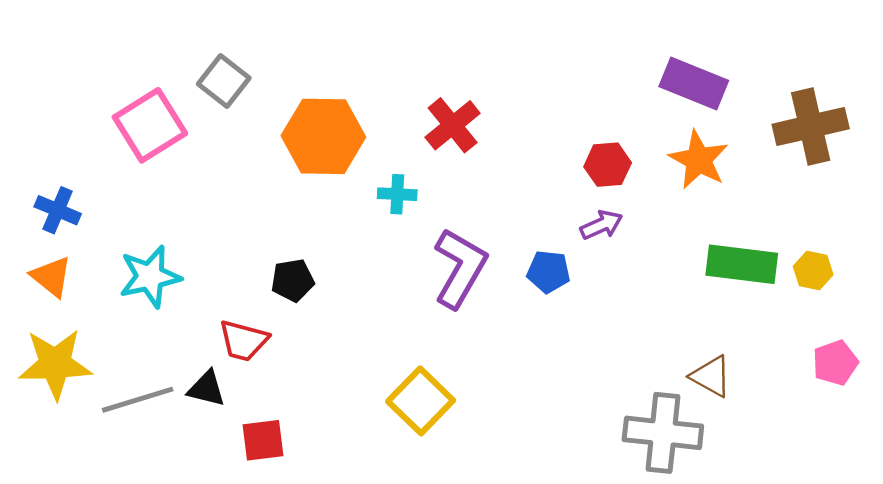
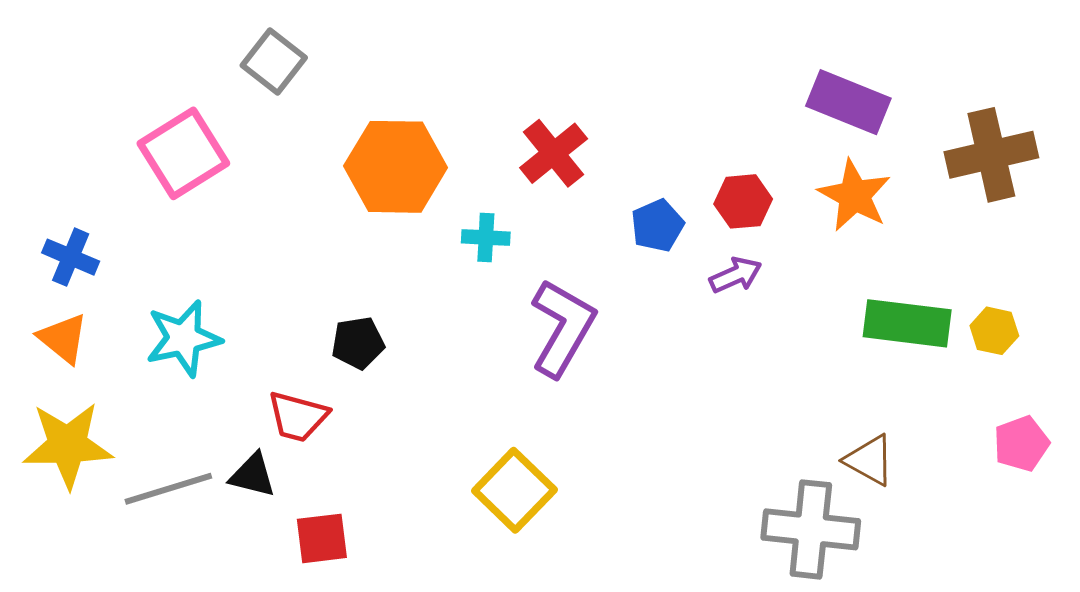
gray square: (224, 81) -> (274, 62), moved
blue pentagon: (549, 272) -> (657, 225), moved, turned -30

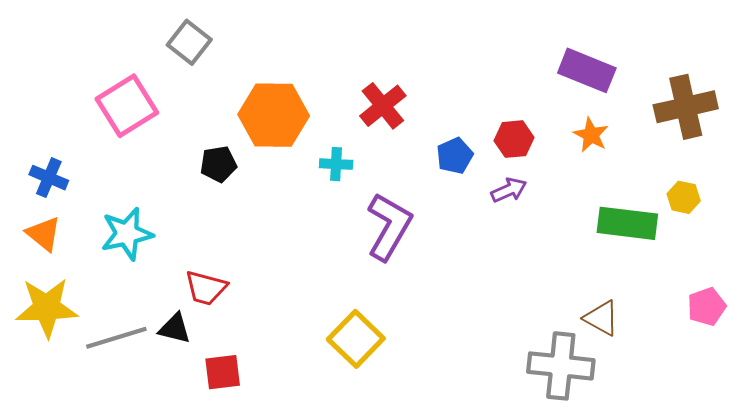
orange star: (854, 195) -> (591, 135), size x0.7
yellow hexagon: (994, 331) -> (684, 197), moved
black pentagon: (358, 343) -> (218, 164), moved

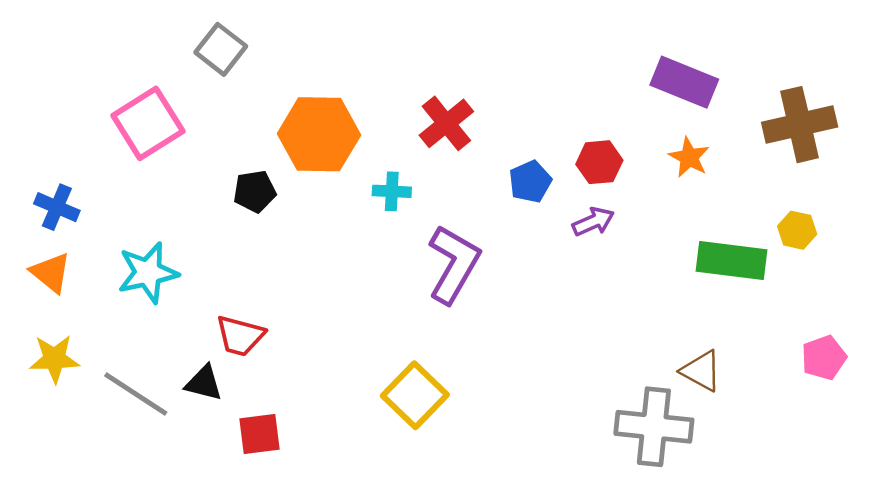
yellow star: (47, 308) -> (54, 359), size x0.7
gray line: (116, 338) -> (136, 394), turned 50

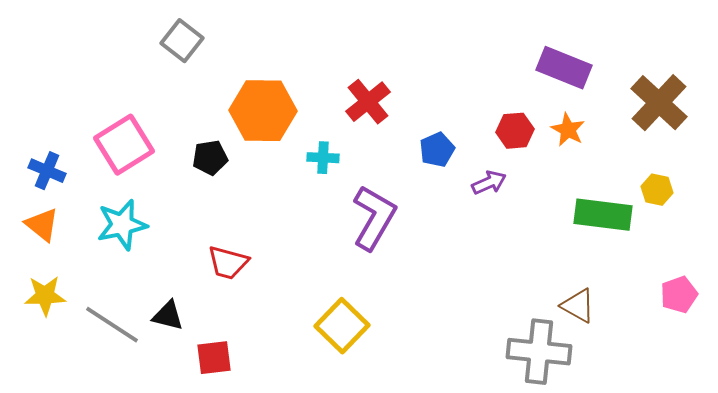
pink square: (148, 123) -> (124, 145), moved
brown cross: (800, 125) -> (659, 103), turned -34
red hexagon: (599, 162) -> (515, 131), moved
red trapezoid: (240, 336) -> (228, 263), moved

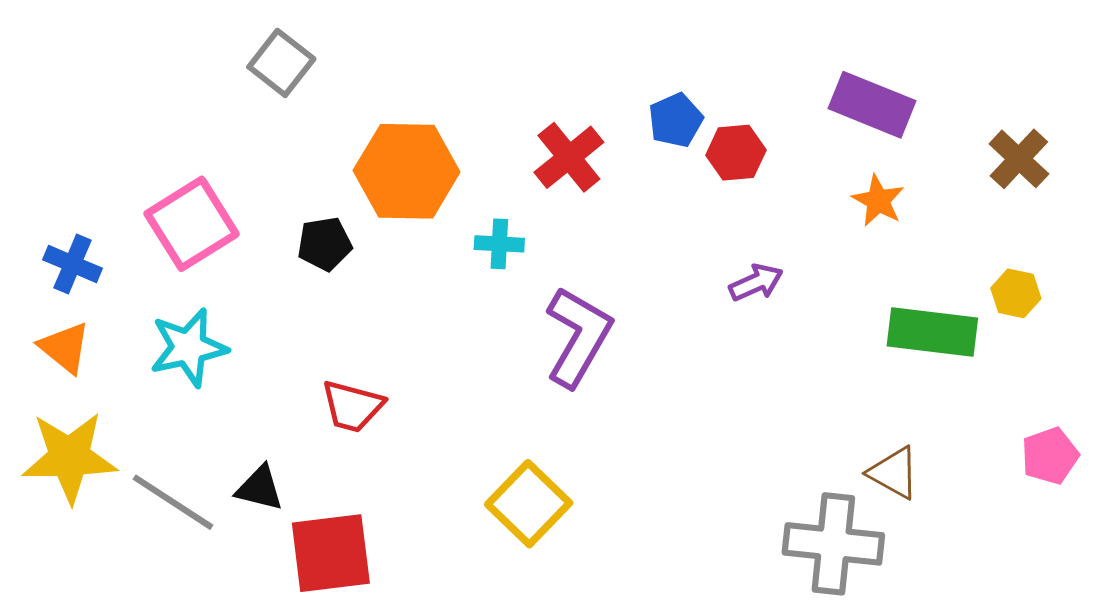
brown cross: (659, 103) -> (1019, 159), size x0.7
red hexagon: (515, 131) -> (736, 153), moved
blue pentagon: (437, 150) -> (676, 120), moved
yellow star: (45, 296) -> (69, 457), size x1.5
red square: (214, 358) -> (331, 553), size x1.5

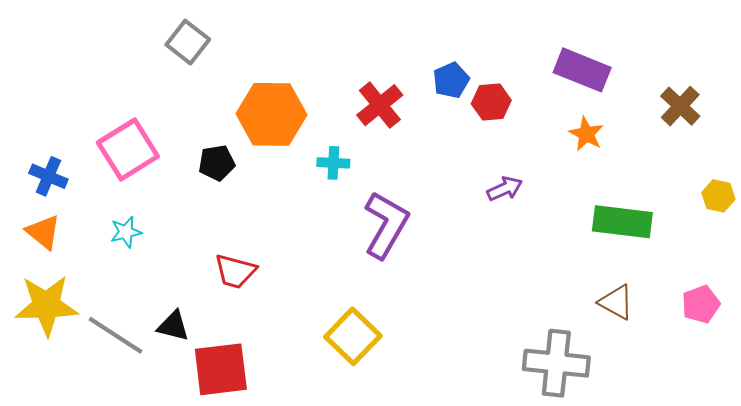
yellow hexagon: (1016, 293) -> (718, 196), moved
cyan star: (188, 348) -> (126, 232), size x0.6
brown triangle: (894, 473) -> (616, 302), moved

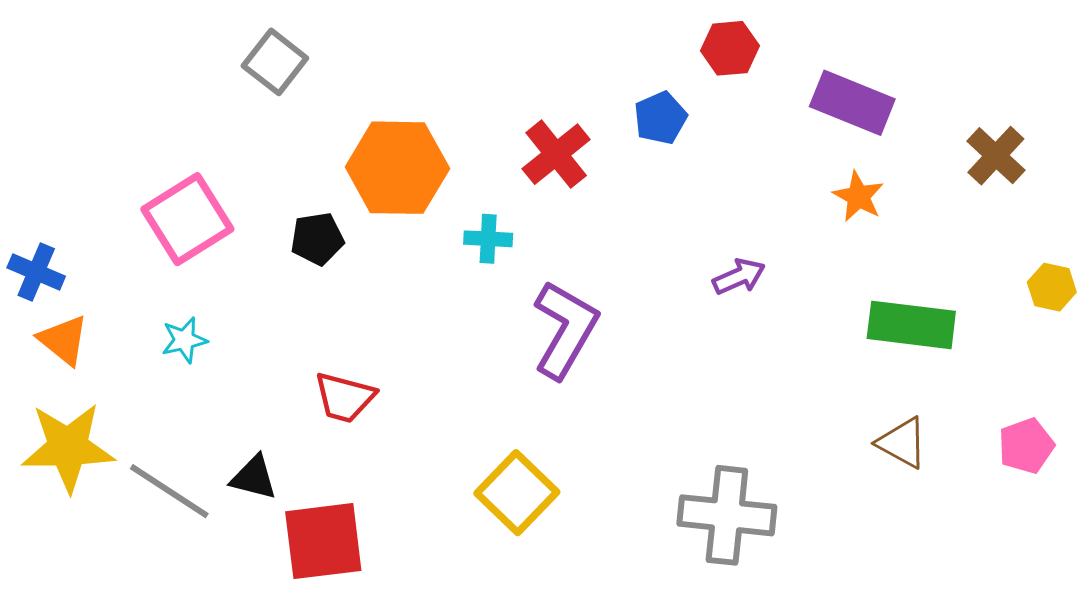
red hexagon: (491, 102) -> (730, 48), moved
blue cross: (48, 176) -> (36, 272), moved
gray cross: (556, 363) -> (727, 515), moved

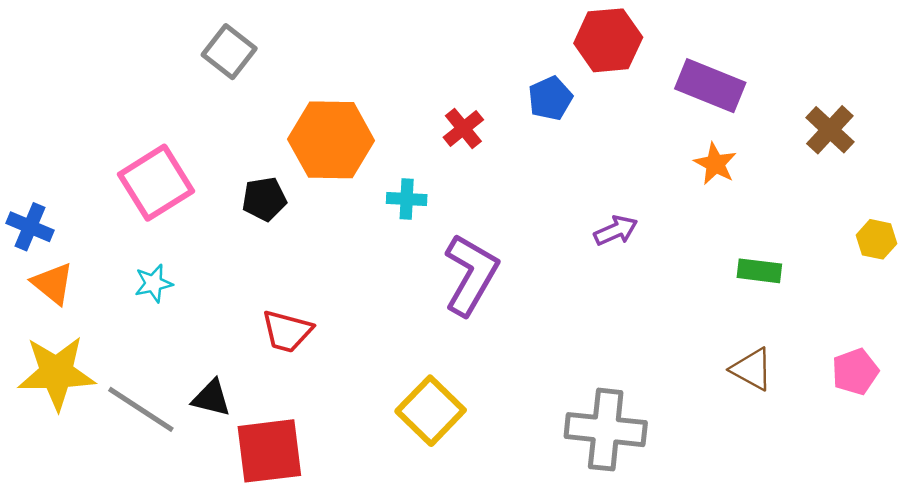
red hexagon: (730, 48) -> (608, 40), size x1.4
red cross: (556, 154) -> (463, 128), size x0.7
green rectangle: (911, 325) -> (759, 271), size x0.6

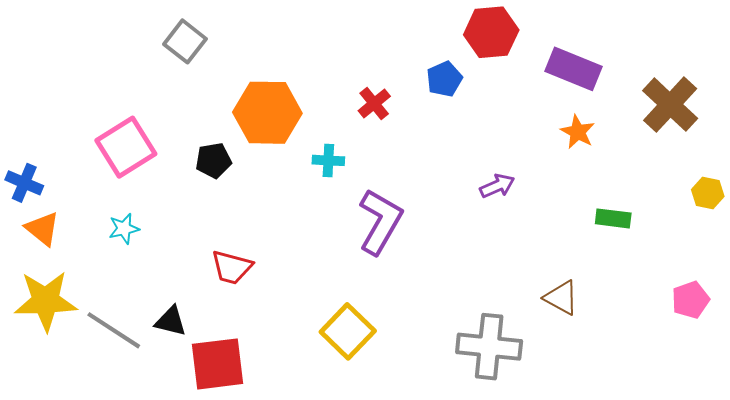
brown cross: (830, 130) -> (670, 105), size x1.4
brown triangle: (752, 369) -> (561, 298), moved

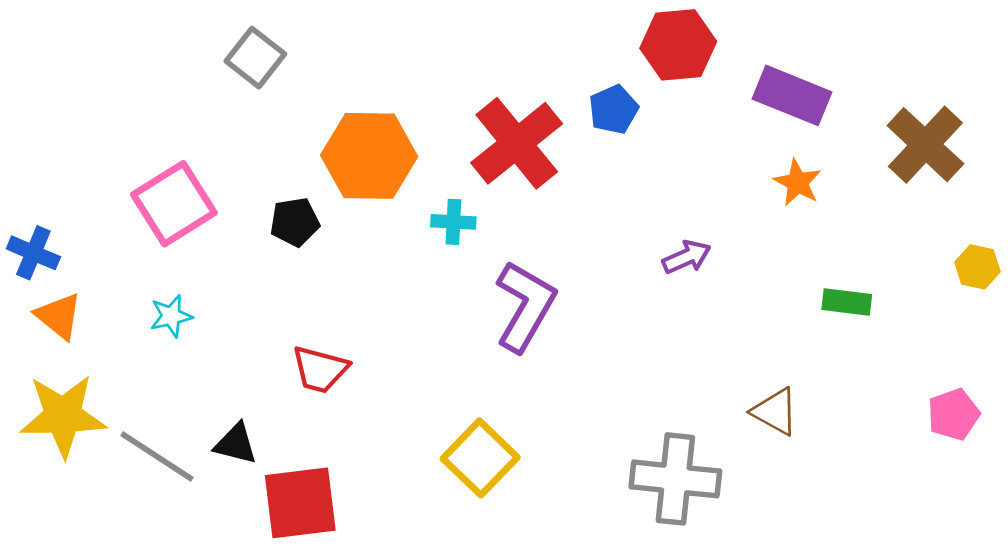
red cross: (374, 103) -> (517, 143), size x2.0

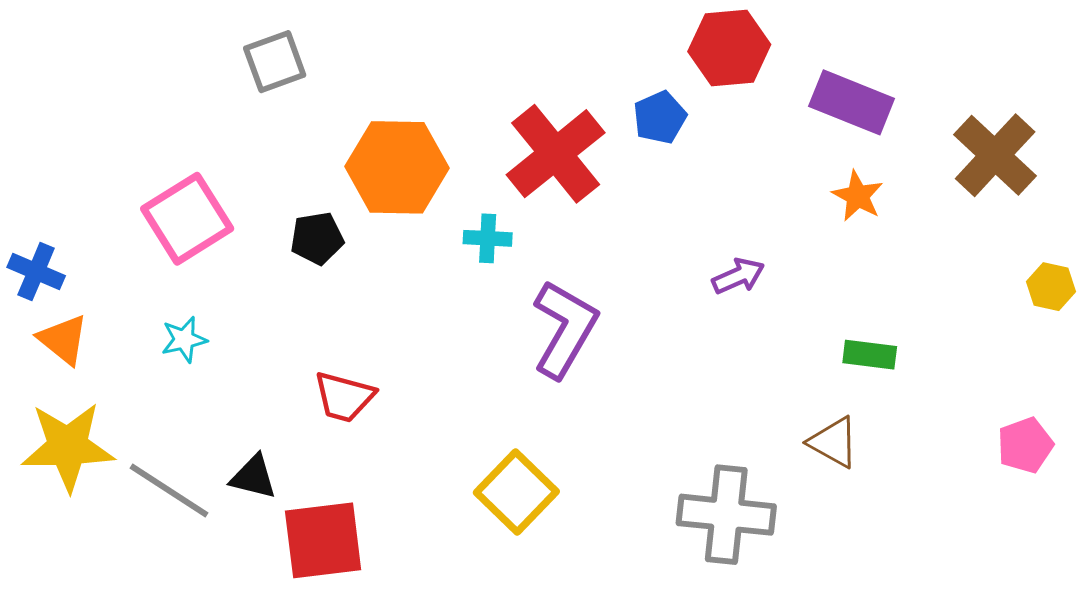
gray square: (255, 58) -> (275, 62), turned 32
green rectangle: (847, 302) -> (870, 355), moved

